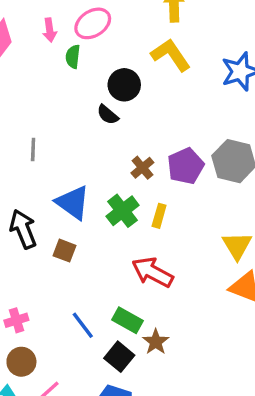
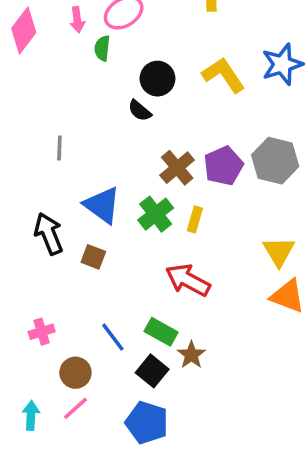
yellow L-shape: (171, 55) -> (223, 75), moved
brown cross: (142, 168) -> (177, 168), size x1.4
brown circle: (21, 362) -> (75, 373), moved

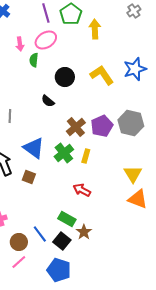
black semicircle: (140, 111) -> (48, 101), moved
red arrow: (188, 280) -> (82, 190), size x0.7
blue line: (113, 337) -> (40, 234), moved

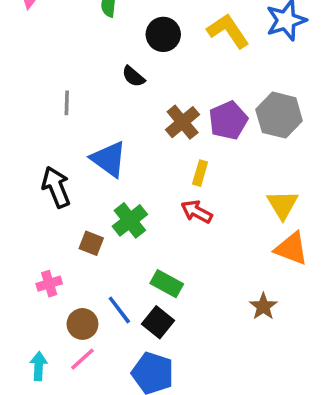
green cross: (64, 153) -> (130, 220), moved
brown square: (29, 177) -> (91, 243), moved
red arrow: (82, 190) -> (197, 212), moved
brown star: (84, 232) -> (263, 306), moved

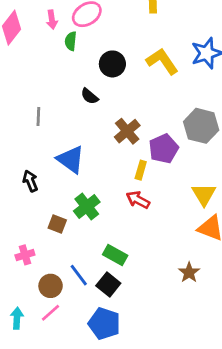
purple pentagon: (228, 120) -> (163, 149), moved
black arrow: (56, 187) -> (30, 181), size x0.7

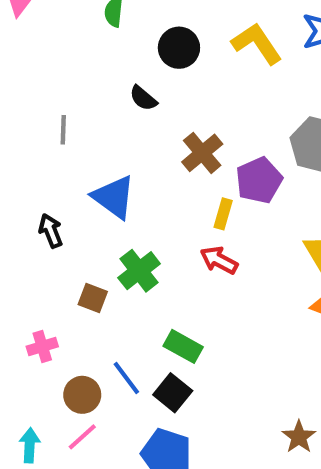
brown star: (189, 272) -> (299, 437), moved

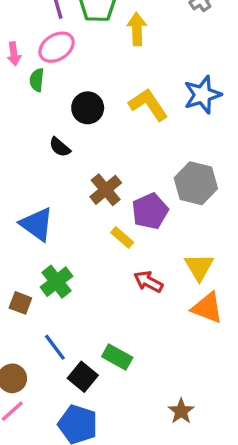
yellow rectangle: (223, 214) -> (122, 237), turned -65
red arrow: (219, 260) -> (148, 282), moved
green rectangle: (183, 346) -> (117, 357), moved
blue line: (126, 378) -> (55, 347), moved

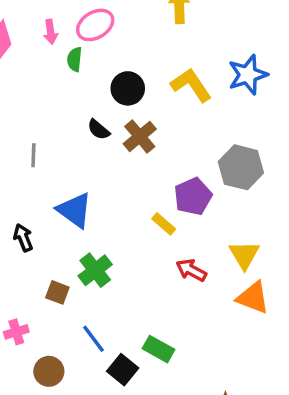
brown cross: (106, 190) -> (140, 136), moved

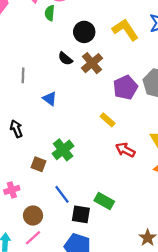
purple pentagon: (193, 196) -> (125, 88), moved
blue triangle: (75, 210) -> (50, 99), moved, size x0.6
black square: (123, 370) -> (81, 214), turned -30

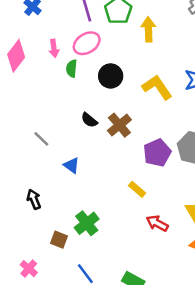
black circle: (84, 32) -> (111, 76), moved
gray line: (23, 75) -> (41, 139), turned -48
pink cross: (12, 190) -> (29, 269), turned -32

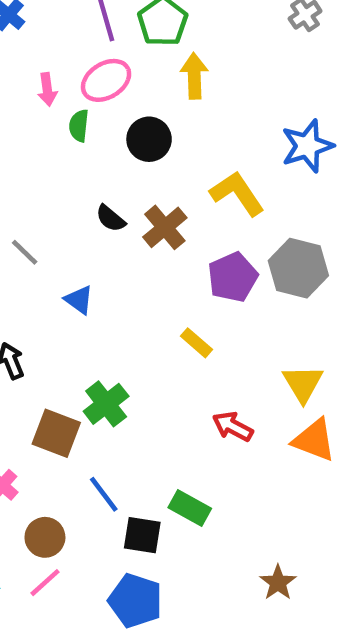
yellow arrow: (148, 29) -> (194, 76), moved
yellow L-shape: (157, 87) -> (237, 194), moved
red arrow: (157, 223) -> (233, 426), moved
brown square: (59, 240) -> (56, 433), size x1.5

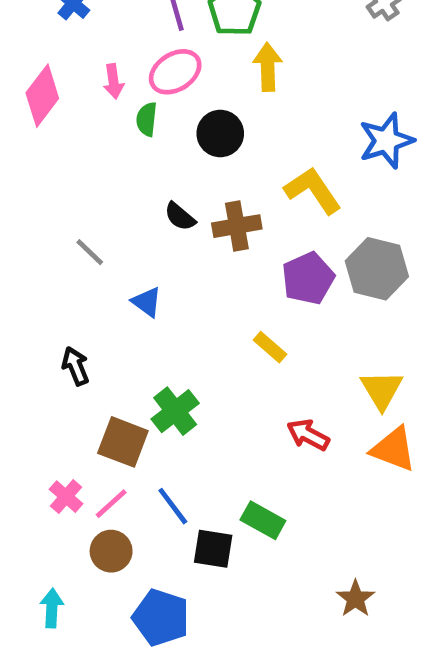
brown cross: (165, 227) -> (237, 226), turned 30
pink line: (45, 583) -> (111, 504), moved
blue pentagon: (135, 601) -> (161, 618), moved

